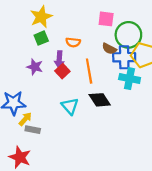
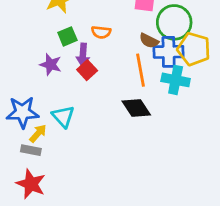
green square: (41, 38) -> (67, 36), moved
orange line: (89, 71) -> (140, 70), moved
cyan triangle: (70, 106) -> (63, 116), moved
gray rectangle: (33, 130) -> (31, 150), moved

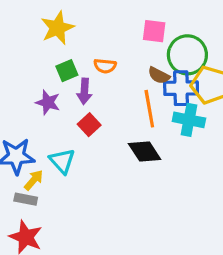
red square: (87, 70) -> (89, 125), moved

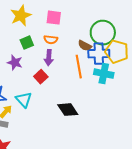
pink square: (154, 31) -> (54, 18), moved
purple arrow: (84, 91) -> (49, 58), moved
black diamond: (145, 152) -> (68, 110), moved

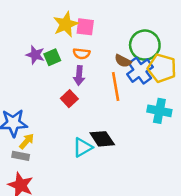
yellow star: (21, 16) -> (66, 24), moved
blue cross: (99, 54) -> (140, 71), turned -35
purple star: (15, 63) -> (35, 55), moved
cyan cross: (104, 74) -> (159, 111), moved
cyan triangle: (24, 100) -> (83, 147), moved, turned 42

